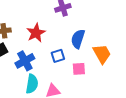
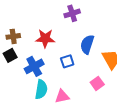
red star: (36, 33) -> (45, 38), turned 30
pink square: (79, 69) -> (97, 83), moved, turned -32

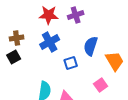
red star: (45, 38) -> (49, 15), moved
blue cross: (34, 66) -> (50, 42), moved

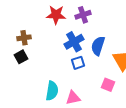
blue cross: (50, 42) -> (74, 42), moved
pink square: (101, 85) -> (108, 85), turned -32

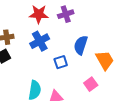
blue cross: (74, 42) -> (40, 41), moved
pink square: (108, 85) -> (91, 84), turned 32

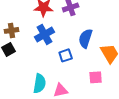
pink square: (91, 84) -> (96, 77), turned 32

